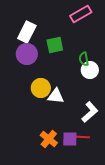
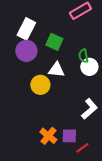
green square: (55, 45) -> (54, 42), turned 36
white triangle: (56, 96) -> (56, 70), moved
red line: (83, 137) -> (82, 148), moved, turned -40

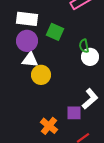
white rectangle: (26, 29) -> (27, 19), turned 70
white triangle: (56, 70) -> (30, 60), moved
purple square: (69, 136) -> (74, 113), moved

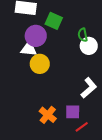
purple circle: (27, 41) -> (36, 36), moved
purple square: (74, 113) -> (73, 112), moved

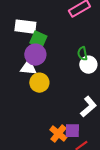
green square: (54, 21) -> (38, 40), moved
orange cross: (48, 115) -> (58, 134), moved

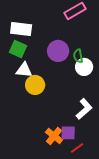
green square: (38, 40) -> (18, 49), moved
purple circle: (35, 55) -> (58, 51), moved

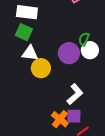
purple circle: (58, 51) -> (69, 53), moved
green semicircle: (78, 56) -> (84, 39), turned 32
white L-shape: (84, 109) -> (75, 94), moved

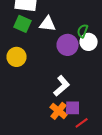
white triangle: (30, 53) -> (48, 24), moved
yellow circle: (41, 68) -> (17, 57), moved
white L-shape: (75, 94) -> (62, 86), moved

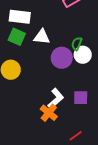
purple square: (73, 108) -> (81, 98), moved
orange cross: (59, 111) -> (49, 113), moved

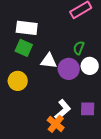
white triangle: (42, 37) -> (49, 61), moved
green semicircle: (77, 44) -> (79, 48), moved

